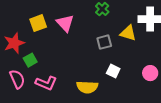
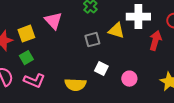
yellow square: (38, 23) -> (26, 34), moved
green square: (30, 60) -> (26, 58), moved
pink circle: (150, 73) -> (129, 79), moved

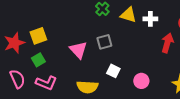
white cross: (138, 17) -> (150, 19), size x0.6
pink triangle: (53, 21) -> (78, 50), moved
yellow triangle: (116, 31) -> (128, 15), moved

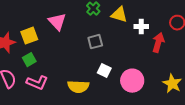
white cross: (150, 19) -> (141, 27), moved
pink triangle: (78, 50) -> (57, 22), moved
pink circle: (141, 81) -> (132, 81), size x1.5

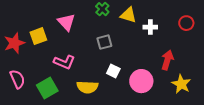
red arrow: (158, 43) -> (167, 60), moved
green square: (29, 60) -> (47, 88), moved, size x1.5
pink L-shape: (37, 83) -> (64, 62), moved

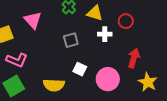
red circle: (186, 23) -> (126, 21), moved
white cross: (150, 27) -> (105, 34), moved
pink L-shape: (64, 62) -> (17, 60), moved

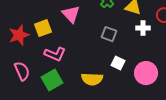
gray square: (71, 40) -> (109, 34), turned 35

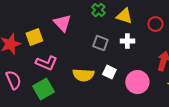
white cross: (143, 28) -> (127, 41), moved
yellow semicircle: (92, 79) -> (83, 75), moved

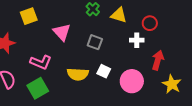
pink triangle: (62, 23) -> (62, 32), moved
yellow square: (34, 37) -> (29, 16), moved
white cross: (127, 41) -> (137, 40), moved

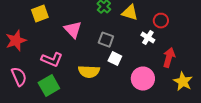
white cross: (137, 40) -> (148, 38), turned 32
white square: (104, 71) -> (115, 59), moved

